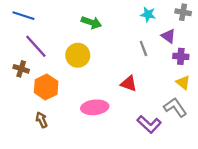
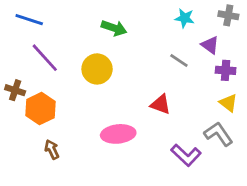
gray line: (143, 48) -> (179, 61), turned -35
brown cross: (21, 69) -> (15, 90), moved
orange hexagon: (46, 87) -> (41, 109), moved

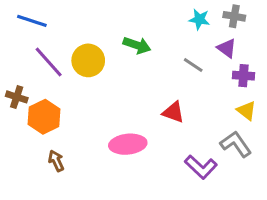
gray cross: (228, 15) -> (234, 16), moved
green arrow: (114, 28) -> (137, 45), moved
yellow circle: (97, 69) -> (88, 60), moved

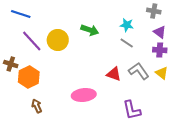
cyan star: (199, 19) -> (127, 25), moved
purple triangle: (227, 48) -> (160, 32), moved
gray L-shape: (236, 144) -> (139, 71), moved
purple L-shape: (201, 167) -> (132, 110), turned 35

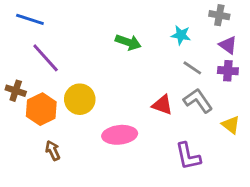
yellow circle: (58, 40) -> (80, 99), moved
gray line: (127, 43) -> (192, 68), moved
yellow triangle: (162, 73) -> (231, 125), moved

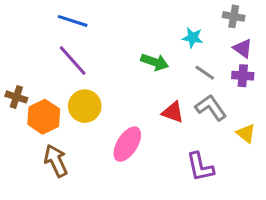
blue line: (30, 19) -> (73, 21), moved
green arrow: (128, 42) -> (155, 62), moved
purple line: (46, 58) -> (73, 60), moved
pink ellipse: (120, 135) -> (127, 144), turned -52
brown arrow: (53, 150) -> (56, 161), size x1.5

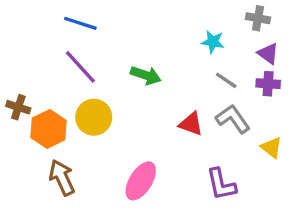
green arrow: (155, 62) -> (146, 75), moved
pink ellipse: (127, 144) -> (141, 181), moved

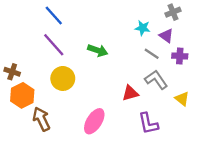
gray cross: (258, 18) -> (173, 12), turned -32
blue line: (80, 23) -> (54, 16), turned 30
purple triangle: (268, 53) -> (166, 36), moved
red triangle: (191, 124) -> (130, 93), moved, turned -36
orange hexagon: (48, 129) -> (22, 95), moved

